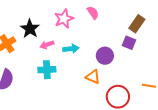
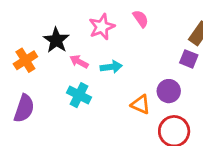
pink arrow: (47, 45) -> (79, 62), turned 48
purple circle: (105, 56) -> (169, 91), moved
cyan cross: (47, 70) -> (79, 95), turned 30

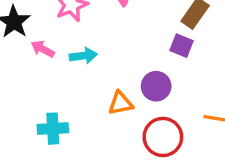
cyan cross: (79, 95) -> (53, 129), moved, turned -30
orange triangle: (141, 104) -> (121, 103), turned -35

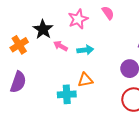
orange triangle: (121, 103) -> (85, 80), moved

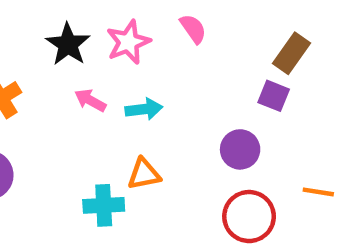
black star: (43, 29) -> (68, 44), moved

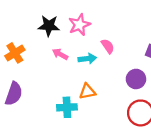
pink semicircle: (193, 29) -> (108, 46), moved
black star: (68, 44) -> (49, 26), turned -30

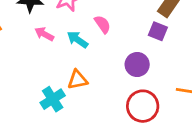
cyan arrow: (87, 59) -> (78, 40), turned -138
cyan cross: (67, 107) -> (53, 99), turned -30

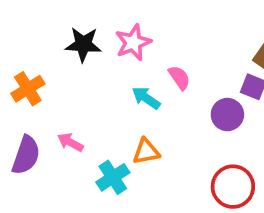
pink arrow: (44, 34) -> (70, 142), moved
purple circle: (137, 65) -> (227, 115), moved

